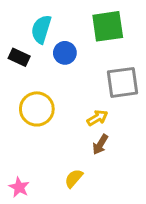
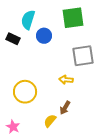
yellow circle: (37, 109) -> (25, 92), moved
yellow arrow: (97, 118) -> (66, 80), turned -144
brown arrow: (100, 144) -> (65, 108), moved

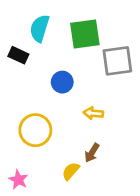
green square: (73, 18) -> (85, 34), moved
blue circle: (44, 36) -> (62, 82), moved
gray square: (83, 56) -> (117, 61), moved

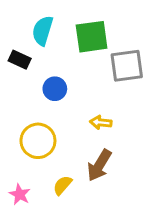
blue circle: (62, 82) -> (55, 89), moved
brown arrow: (92, 153) -> (99, 165), size x1.5
yellow semicircle: (71, 171) -> (62, 185), moved

